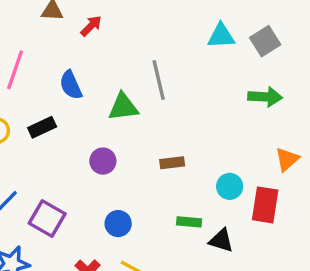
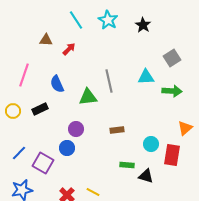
cyan triangle: (221, 36) -> (146, 77), moved
blue circle: (118, 224) -> (67, 148), moved

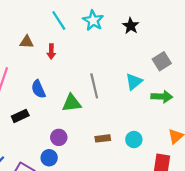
red arrow: (69, 49) -> (51, 52), turned 136
cyan triangle: (146, 77) -> (134, 82), turned -36
cyan circle: (151, 144) -> (134, 140), moved

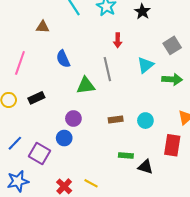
red arrow: (51, 52) -> (118, 40), moved
blue semicircle: (38, 89) -> (63, 59), moved

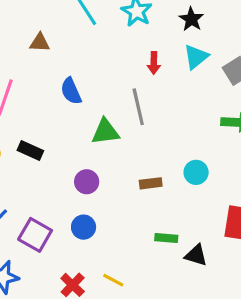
cyan triangle: (145, 65) -> (196, 57), moved
black rectangle: (36, 98) -> (30, 150), turned 49
cyan circle: (145, 121) -> (196, 172), moved
blue circle: (64, 138) -> (84, 227), moved

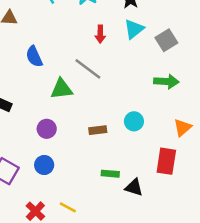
gray line: (138, 107) -> (88, 69), turned -40

